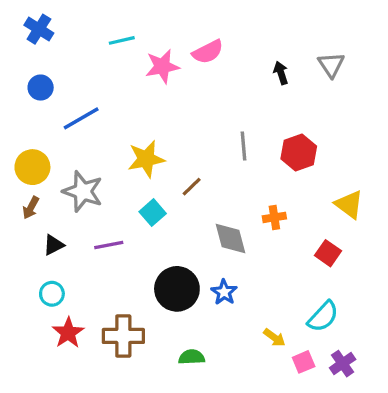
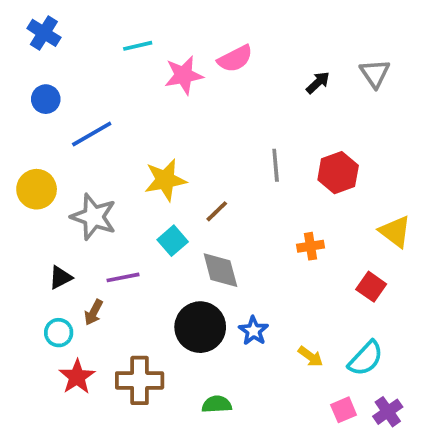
black arrow: (281, 73) -> (318, 83), turned 65
brown arrow: (31, 208) -> (94, 312), moved
gray diamond: (231, 239) -> (220, 270), moved
yellow arrow: (274, 338) -> (311, 357), moved

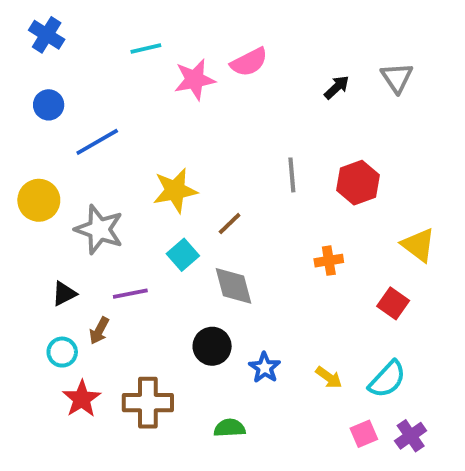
black circle: (200, 327) -> (212, 346), size x0.7
blue star: (254, 331) -> (265, 368), moved

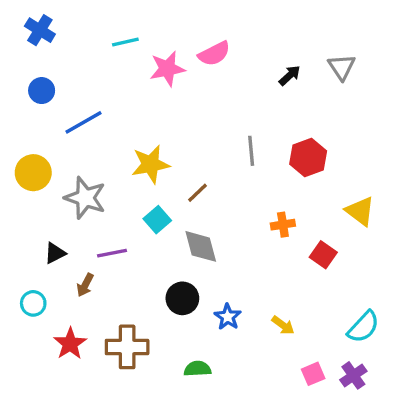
red square: (393, 303) -> (323, 255), moved
cyan circle: (62, 352) -> (33, 303), moved
cyan semicircle: (387, 379) -> (363, 327), moved

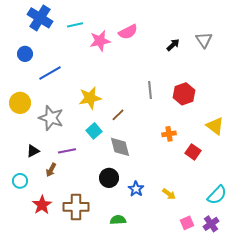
blue cross: (40, 30) -> (40, 18), moved, size x1.4

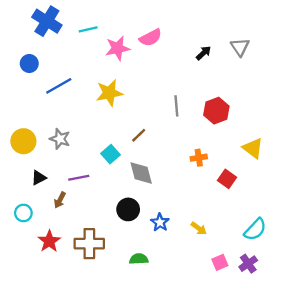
yellow star: (90, 98) -> (109, 93), moved
yellow circle: (20, 103) -> (23, 141), moved
gray star: (51, 118) -> (60, 139), size x0.7

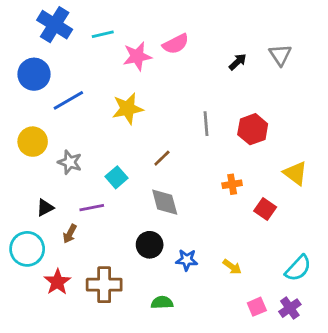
blue circle: (29, 64) -> (34, 74), size x1.5
yellow circle: (23, 141) -> (33, 142), moved
cyan square: (110, 154) -> (117, 177), moved
cyan circle: (23, 213) -> (27, 249), size x1.6
blue star: (160, 222) -> (187, 260), turned -30

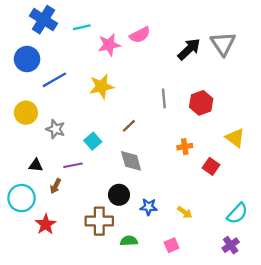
gray triangle: (280, 55) -> (223, 44), size x1.4
black arrow: (238, 62) -> (189, 49), size x1.6
black triangle: (45, 208) -> (36, 165), turned 32
brown cross: (104, 285) -> (99, 221), moved
pink square: (257, 307) -> (172, 245), moved

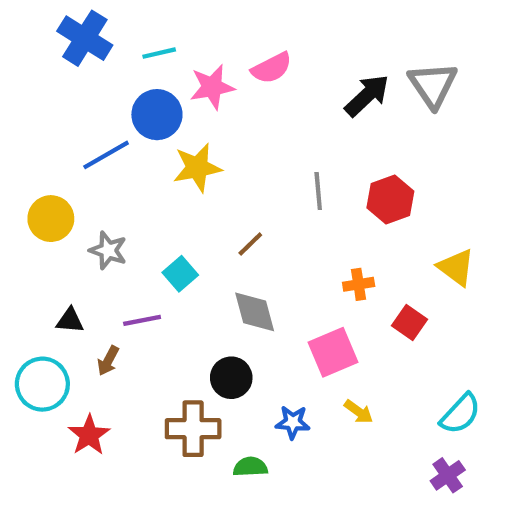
blue circle: (27, 59) -> (157, 115), moved
blue star: (149, 207) -> (293, 422), moved
pink square: (172, 245) -> (333, 352), moved, size x1.6

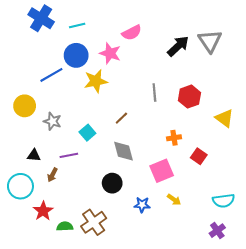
pink star: (212, 87) -> (110, 53), moved, turned 30
yellow triangle: (456, 267) -> (224, 118), moved
cyan semicircle: (460, 414) -> (223, 201), turned 40
brown cross: (193, 429) -> (94, 222), moved, turned -35
green semicircle: (250, 467) -> (65, 226), moved

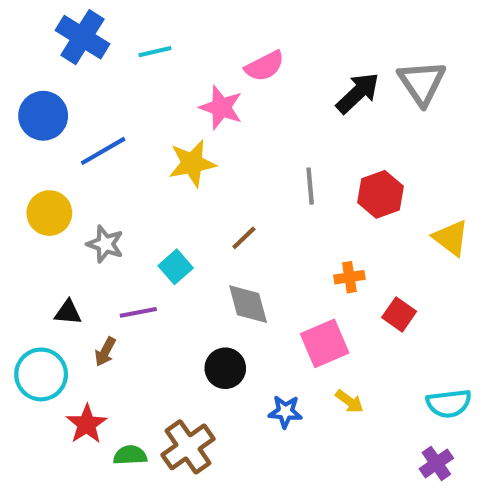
blue circle: (76, 55) -> (43, 116), moved

